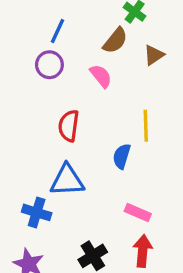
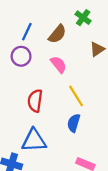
brown semicircle: (115, 41) -> (57, 34), moved
yellow line: (146, 126) -> (76, 96), moved, turned -30

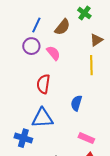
pink semicircle: (58, 64) -> (53, 53), moved
yellow line: (76, 96) -> (91, 65), moved, turned 30

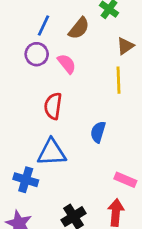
pink rectangle: (86, 138) -> (125, 180), moved

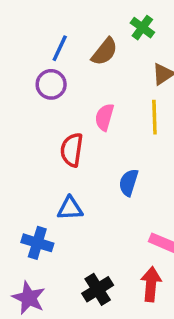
pink semicircle: (67, 64) -> (104, 117), moved, turned -125
blue triangle: (52, 152) -> (70, 208), size x0.7

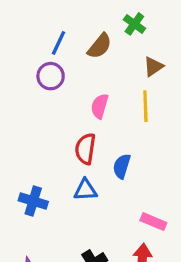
red semicircle: (72, 150) -> (85, 149), moved
blue triangle: (70, 208) -> (85, 190), moved
blue cross: (37, 243) -> (33, 201), moved

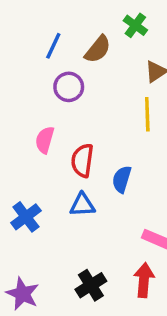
purple circle: (51, 76) -> (69, 87), moved
pink semicircle: (100, 106) -> (45, 140), moved
blue cross: (33, 201) -> (26, 217), turned 36

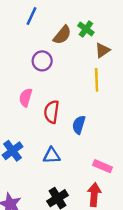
green cross: (135, 25) -> (86, 29), moved
blue line: (53, 46) -> (31, 16), moved
blue triangle: (82, 205) -> (52, 156), moved

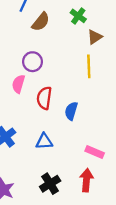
brown semicircle: (62, 35) -> (41, 22), moved
purple circle: (42, 61) -> (32, 62), moved

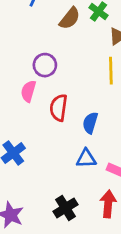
brown semicircle: (41, 22) -> (70, 18), moved
blue triangle: (44, 141) -> (86, 159), moved

